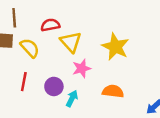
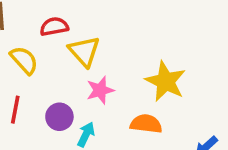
yellow star: (115, 47) -> (166, 81), moved

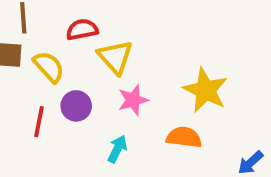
purple circle: (59, 117) -> (76, 106), moved

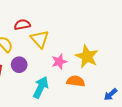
pink star: (133, 100) -> (59, 62), moved
cyan arrow: (117, 149) -> (41, 87), size x1.5

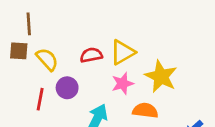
red semicircle: (22, 25) -> (91, 55), moved
yellow triangle: (40, 39) -> (123, 52), moved, turned 42

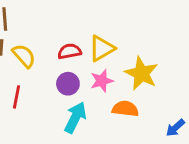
purple circle: (67, 88) -> (68, 84), moved

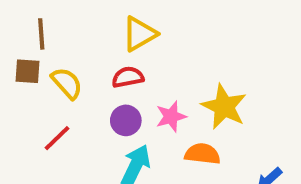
yellow triangle: (102, 48) -> (140, 34), moved
red line: (17, 97) -> (57, 138), turned 35

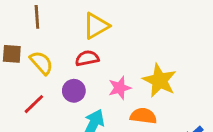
brown line: (41, 34) -> (37, 17), moved
purple circle: (126, 120) -> (74, 91), moved

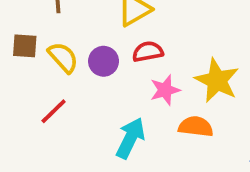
red semicircle: (87, 58) -> (148, 52), moved
purple circle: (74, 91) -> (104, 61), moved

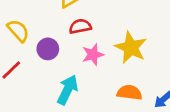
purple circle: (104, 61) -> (48, 49), moved
orange semicircle: (196, 127) -> (129, 93), moved

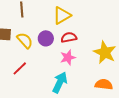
purple circle: (48, 49) -> (46, 38), moved
pink star: (93, 55) -> (68, 57), moved

